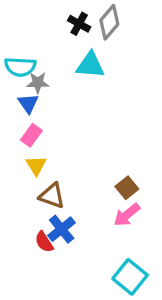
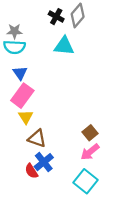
gray star: (38, 83) -> (14, 31), moved
pink rectangle: (31, 135) -> (22, 96), size x1.5
cyan square: (130, 277) -> (85, 181), moved

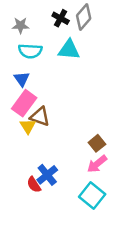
gray star: (14, 31) -> (20, 26), moved
cyan semicircle: (14, 47) -> (30, 51), moved
brown triangle: (37, 138) -> (40, 117), moved

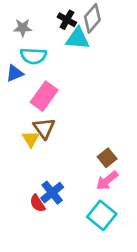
cyan triangle: (69, 50) -> (78, 38), moved
blue triangle: (22, 79) -> (15, 73), moved, turned 42
pink rectangle: (24, 103) -> (44, 96), moved
brown triangle: (40, 117) -> (44, 128), turned 35

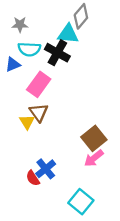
black cross: (67, 20) -> (57, 53), moved, size x1.5
brown square: (107, 158) -> (94, 138), size x1.5
cyan square: (102, 215) -> (81, 202), moved

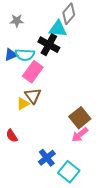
cyan semicircle: (29, 49) -> (25, 55), moved
yellow triangle: (27, 122) -> (23, 104), turned 32
blue cross: (46, 169) -> (47, 158), moved
red semicircle: (33, 178) -> (12, 136), moved

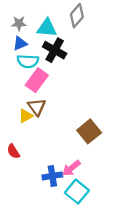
cyan triangle: (58, 29) -> (47, 28), moved
blue triangle: (11, 55) -> (20, 43), moved
pink arrow: (80, 135) -> (71, 168), moved
blue cross: (47, 158) -> (52, 176), turned 30

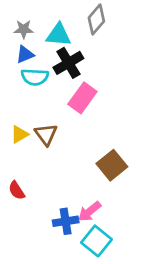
black cross: (55, 50) -> (68, 63), turned 30
pink rectangle: (37, 80) -> (82, 98), moved
yellow triangle: (26, 116) -> (19, 134), moved

